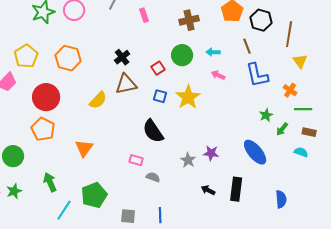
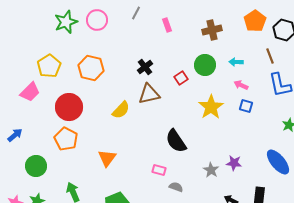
blue square: (160, 96) -> (246, 106), moved

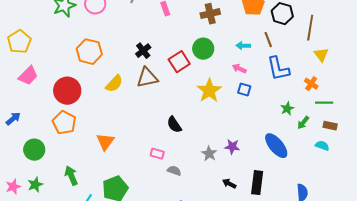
cyan arrow: (236, 62) -> (243, 46), moved
yellow pentagon: (49, 66) -> (19, 42), moved
red square: (181, 78) -> (179, 62), size x1.5
yellow semicircle: (121, 110) -> (114, 84), moved
black semicircle: (176, 141) -> (174, 125), size x0.7

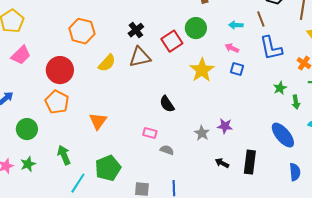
green arrow: (303, 123) -> (296, 102), turned -48
blue ellipse: (276, 146) -> (283, 135), moved

